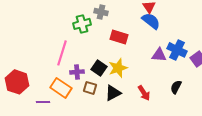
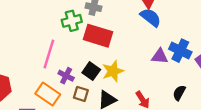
red rectangle: (119, 37) -> (98, 36), moved, size x1.4
purple cross: (77, 72) -> (66, 76), turned 32

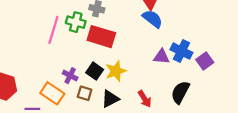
green cross: (72, 21) -> (76, 22), turned 30
pink line: (49, 54) -> (53, 30), moved
black semicircle: (179, 93) -> (180, 92), size x1.5

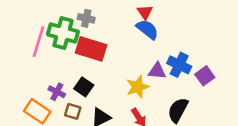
green cross: (76, 22) -> (63, 33), size x1.4
yellow star: (116, 71) -> (138, 87), moved

